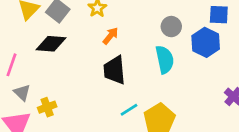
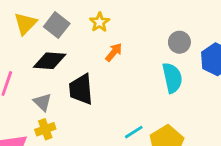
black trapezoid: (114, 70) -> (81, 89), moved
gray triangle: (22, 93) -> (42, 102), moved

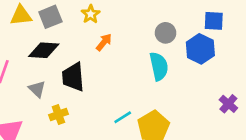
yellow triangle: (25, 24) -> (21, 15), turned 40
gray square: (57, 25) -> (50, 17), turned 30
yellow cross: (45, 129) -> (58, 114), moved

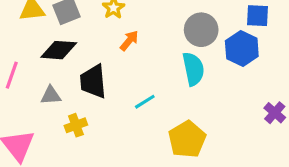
gray circle: (166, 33) -> (201, 30), size x1.4
gray triangle: (37, 89) -> (51, 95), turned -48
cyan line: (123, 117) -> (145, 102), moved

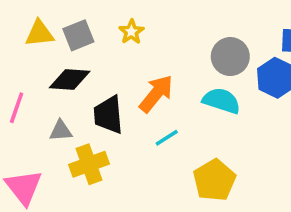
orange arrow: (129, 41) -> (156, 94), moved, size x1.6
cyan semicircle: (193, 69) -> (221, 101), turned -60
yellow cross: (76, 125) -> (89, 164), size x1.5

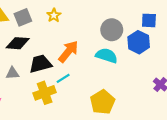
black trapezoid: (108, 115) -> (40, 64), turned 80
cyan line: (167, 138) -> (63, 78), moved
yellow cross: (89, 164) -> (45, 93), moved

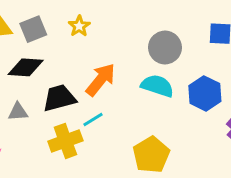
blue hexagon: (139, 42) -> (205, 93), moved

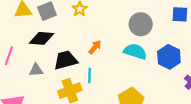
orange arrow: (101, 80) -> (95, 47), size x0.6
cyan line: (93, 119) -> (89, 75), turned -56

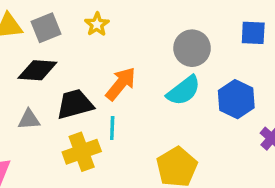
orange arrow: (95, 47) -> (121, 84), size x1.5
cyan semicircle: (135, 51) -> (184, 91), turned 125

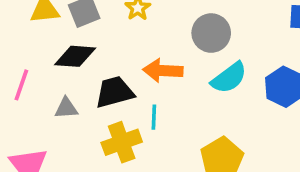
gray circle: (192, 48) -> (211, 33), moved
orange arrow: (121, 84) -> (163, 71), turned -126

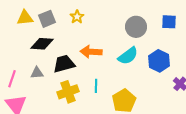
gray circle: (211, 33) -> (136, 27), moved
pink line: (21, 85) -> (12, 79), moved
cyan line: (154, 117) -> (96, 86), moved

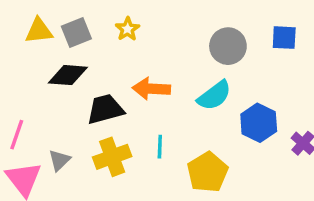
blue hexagon: (159, 61) -> (259, 123), moved
gray triangle: (37, 73) -> (59, 160), moved, turned -40

